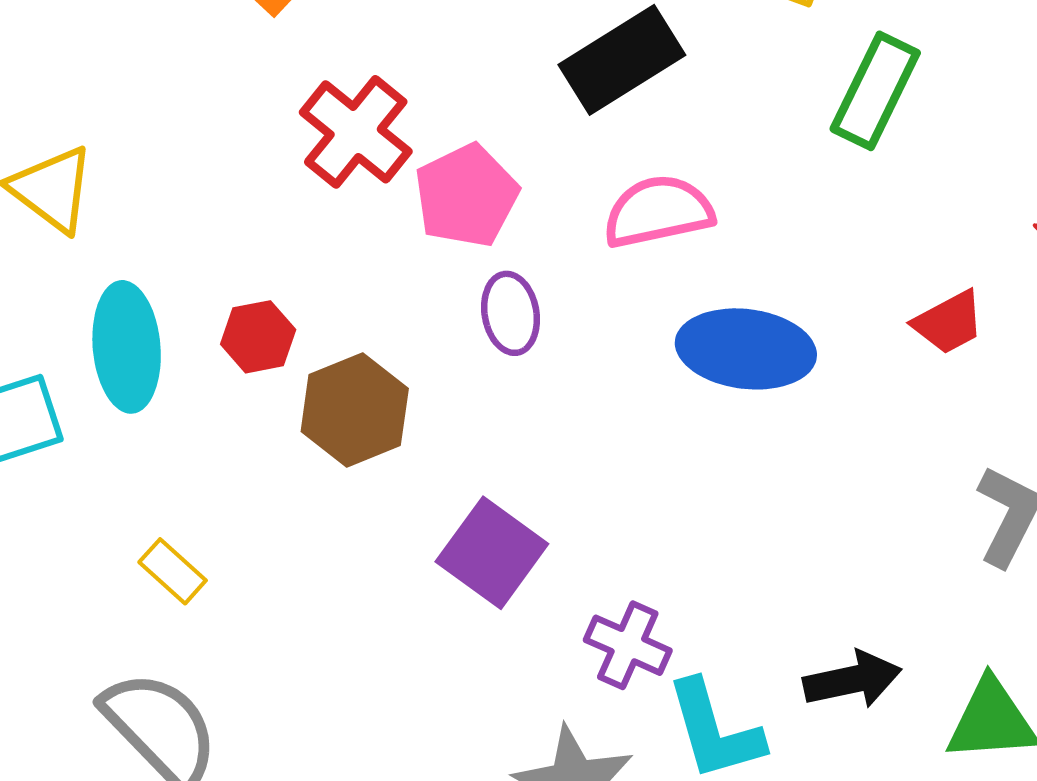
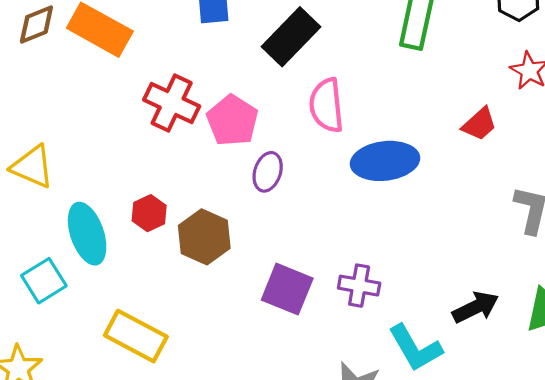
pink semicircle: (658, 212) -> (326, 105), turned -70
purple ellipse: (511, 313) -> (268, 172), turned 42
yellow rectangle: (173, 571) -> (136, 336), size x1.8
purple cross: (628, 645) -> (359, 286), moved

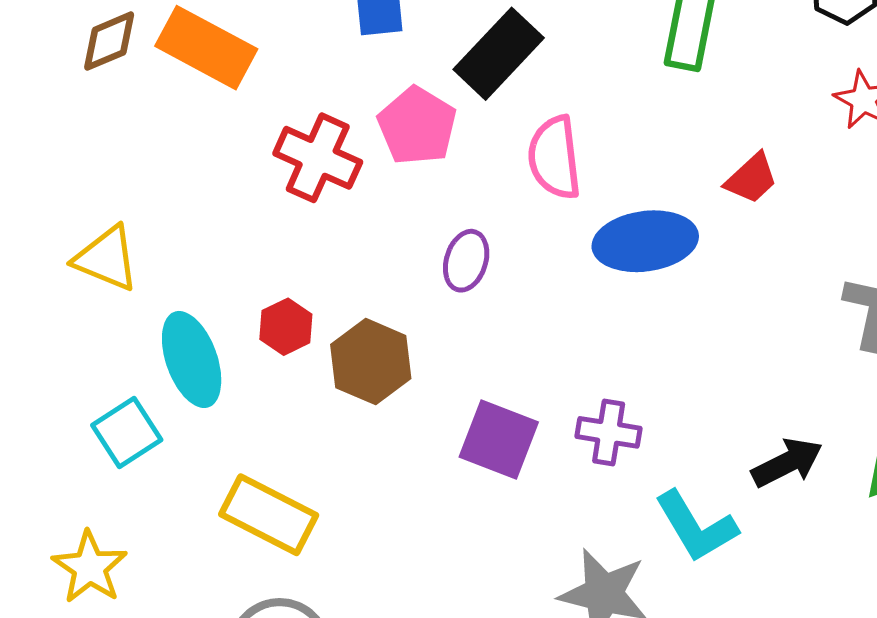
pink pentagon: (232, 121) -> (417, 126), moved
red trapezoid: (479, 124) -> (751, 178), moved

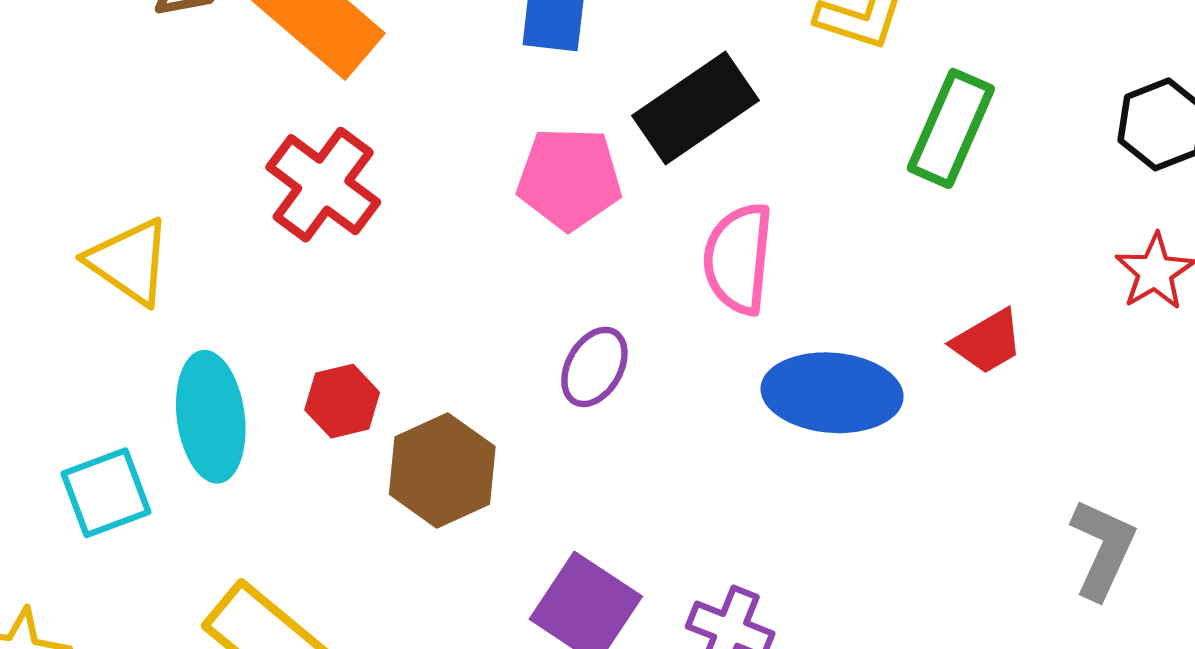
pink pentagon: (417, 126) -> (569, 178), turned 30
red cross: (318, 158) -> (323, 185), moved

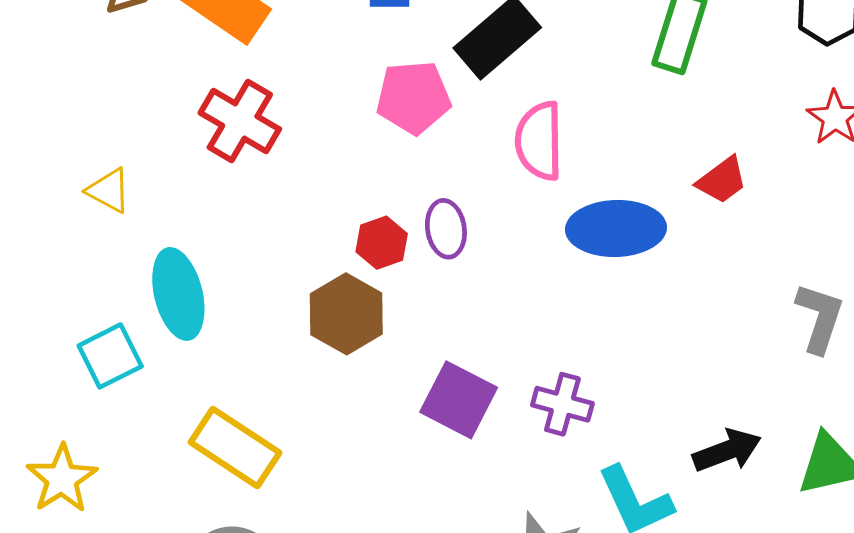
yellow triangle: (129, 262) -> (109, 191), size x0.7
purple ellipse: (594, 367) -> (446, 229), turned -32
red hexagon: (342, 401) -> (382, 243), moved

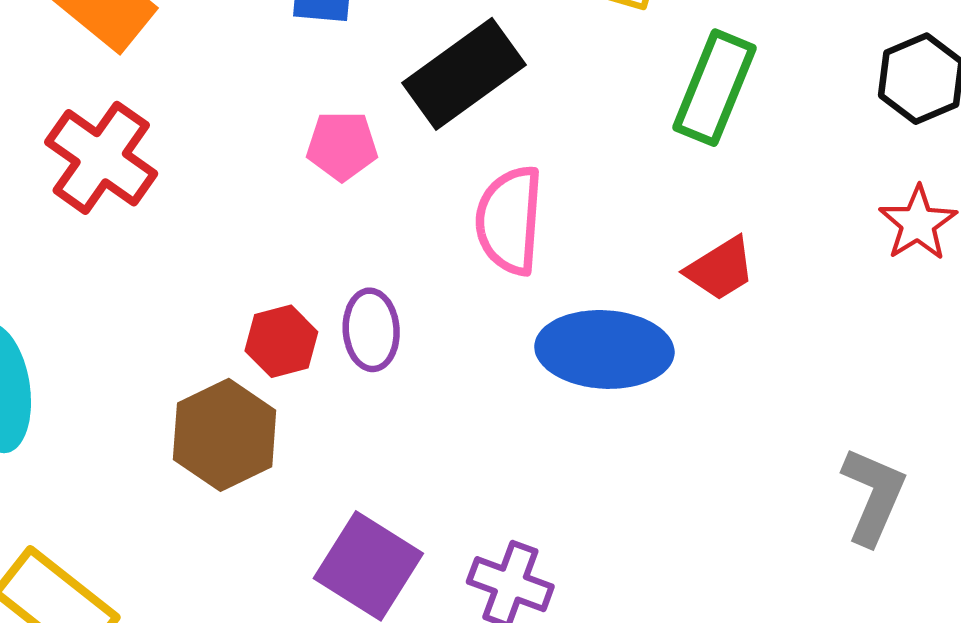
pink pentagon: (413, 97) -> (342, 146), size x0.7
red trapezoid: (722, 180) -> (720, 269), moved

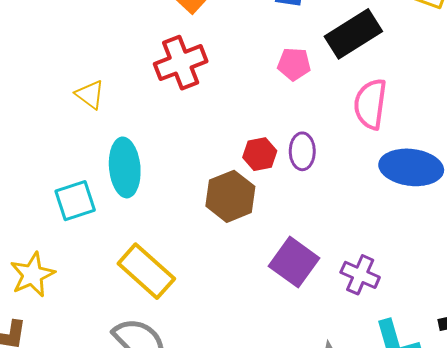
red cross: (101, 158) -> (181, 63), turned 30

